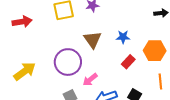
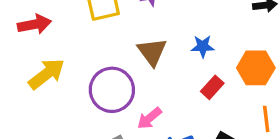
yellow arrow: (25, 71) -> (47, 74), moved

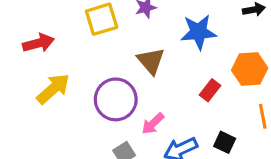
blue star: (203, 46) -> (199, 32), moved, size x1.6

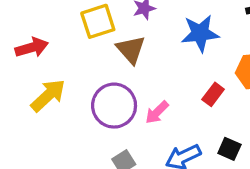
brown triangle: (151, 61) -> (131, 50), moved
pink arrow: (153, 124) -> (157, 112), moved

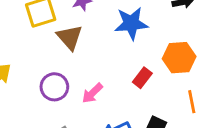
purple circle: (114, 106) -> (54, 87), size x0.7

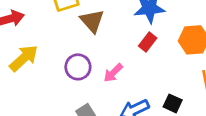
red rectangle: (142, 78) -> (148, 42), moved

